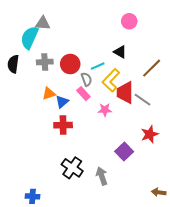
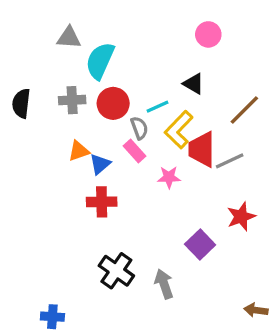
cyan semicircle: (29, 38) -> (100, 61), moved
gray line: (142, 100) -> (230, 161), turned -60

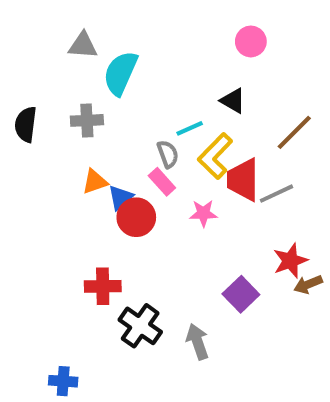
red circle: (113, 103) -> (136, 217), moved
red cross: (102, 202) -> (103, 286), moved
brown arrow: (256, 310) -> (308, 284), moved, turned -30

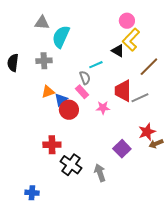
yellow L-shape: (215, 156) -> (131, 40), moved

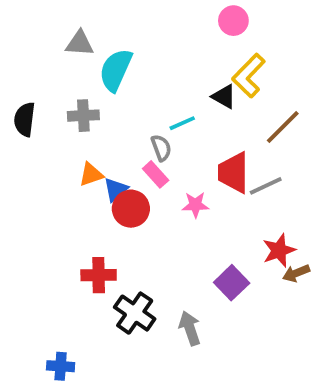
pink circle: (127, 21) -> (233, 21), moved

